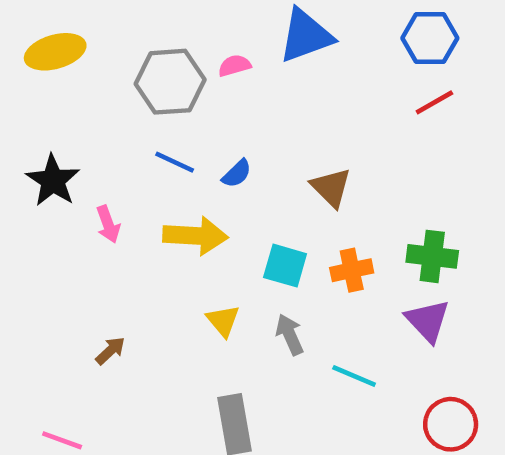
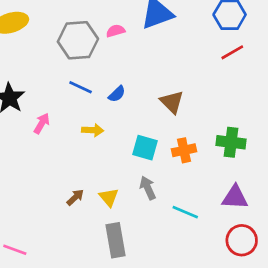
pink arrow: (108, 224) -> (42, 123), turned -130
yellow arrow: (195, 236) -> (93, 130), size x0.6
yellow triangle: (223, 321) -> (109, 197), moved
purple triangle: (428, 321) -> (235, 197), moved, turned -44
brown arrow: (110, 351) -> (75, 197), moved

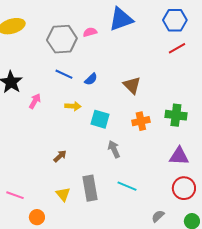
cyan square: (145, 148) -> (100, 119), moved
yellow triangle: (109, 197) -> (63, 194), moved
cyan line: (185, 212) -> (127, 186), moved

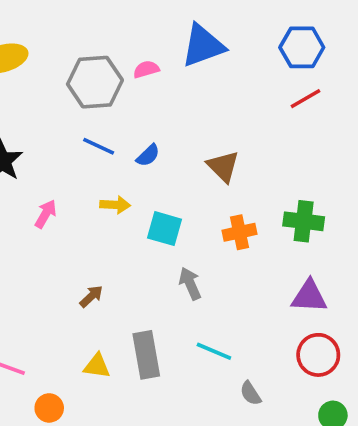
pink arrow: (35, 101) -> (46, 214), moved
yellow triangle: (63, 194) -> (97, 366), turned -42
gray semicircle: (158, 216) -> (251, 393), moved, turned -80

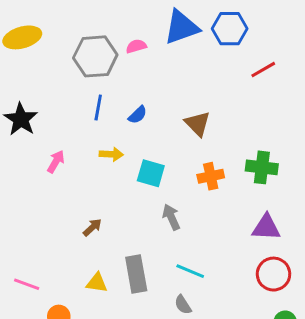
blue hexagon: (302, 47) -> (230, 29), moved
blue line: (99, 146) -> (98, 108), turned 75
gray semicircle: (251, 393) -> (183, 305), moved

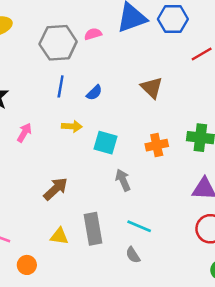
brown triangle: (198, 124) -> (152, 88), moved
brown arrow: (92, 227) -> (56, 189), size x1.5

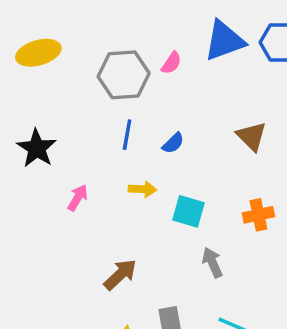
pink semicircle: (93, 34) -> (171, 63), turned 140

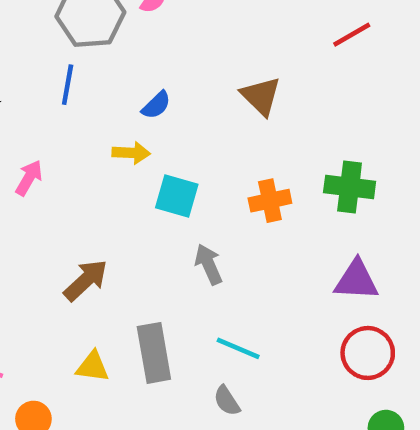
blue line: (127, 135) -> (68, 85), moved
yellow arrow: (142, 189) -> (131, 153), moved

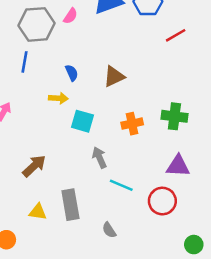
brown triangle: (261, 96) -> (114, 76), moved, turned 50
blue semicircle: (156, 105) -> (72, 73), turned -70
cyan line: (238, 348) -> (121, 185), moved
red circle: (368, 353) -> (162, 201), moved

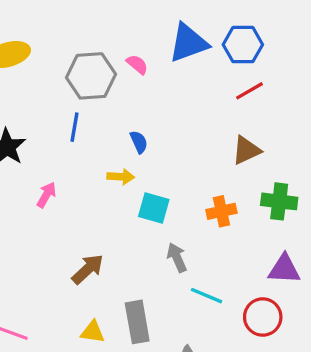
pink semicircle: (70, 16) -> (137, 64), turned -84
red line: (176, 35) -> (249, 91), moved
brown triangle: (114, 76) -> (246, 150), moved

